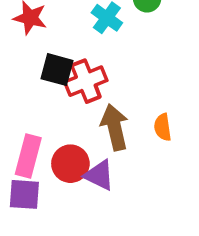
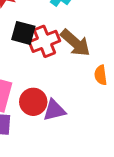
brown arrow: (115, 127) -> (75, 43), moved, turned 144
purple triangle: (99, 175) -> (54, 110), turned -40

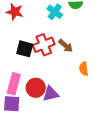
black square: (23, 33) -> (25, 49), moved
brown arrow: (75, 43) -> (66, 46), size x0.7

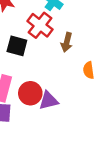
red cross: (44, 45) -> (40, 25), moved, turned -30
brown arrow: (66, 46) -> (67, 42), turned 63

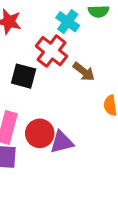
brown arrow: (67, 42) -> (84, 72), turned -66

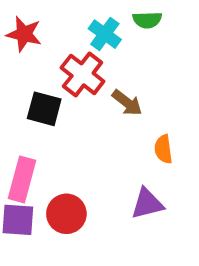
red circle: (40, 133) -> (66, 214), moved
purple triangle: (62, 142) -> (147, 204), moved

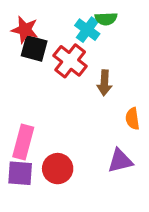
green semicircle: (147, 20) -> (106, 19), moved
brown arrow: (127, 103) -> (104, 83), turned 55
black square: (44, 109) -> (34, 48), moved

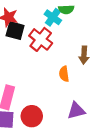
brown arrow: (104, 83) -> (84, 55), moved
orange semicircle: (133, 119) -> (64, 74), moved

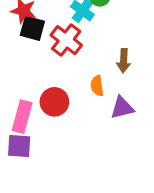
purple triangle: (76, 111) -> (122, 108), moved
red circle: (32, 116) -> (54, 102), moved

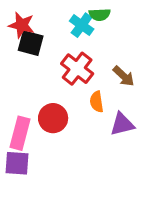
red cross: (66, 40) -> (77, 69), moved
brown arrow: (124, 61) -> (124, 76), turned -50

